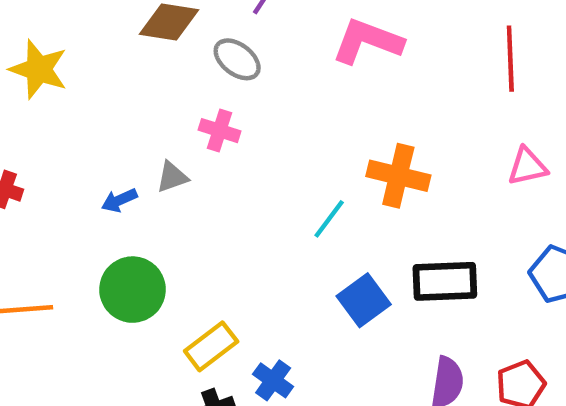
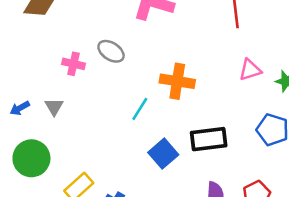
gray ellipse: (237, 59) -> (111, 51), moved
gray triangle: (172, 177) -> (54, 107), moved, turned -36

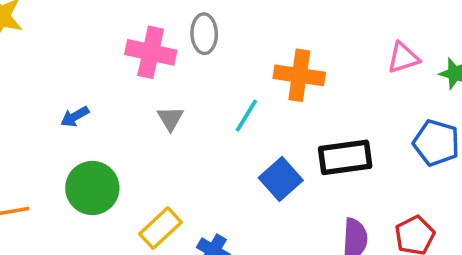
gray ellipse: (111, 51) -> (204, 34), turned 56
pink cross: (73, 64) -> (151, 52), size x1.5
gray triangle: (54, 107) -> (170, 118), moved

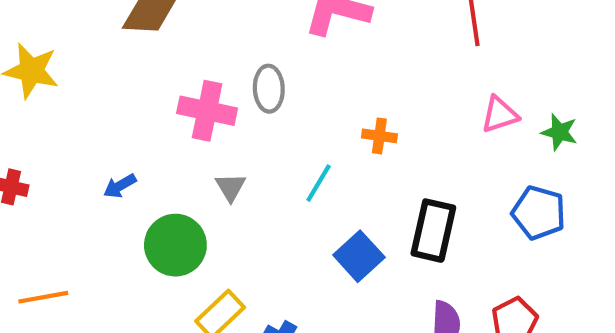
orange cross: (299, 75) -> (379, 136), size x0.6
black rectangle: (345, 157) -> (433, 231), turned -69
green circle: (92, 188) -> (175, 245), moved

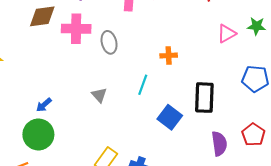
pink cross: (207, 111) -> (76, 29), moved
green star: (559, 132) -> (256, 26), moved
green circle: (175, 245) -> (38, 134), moved

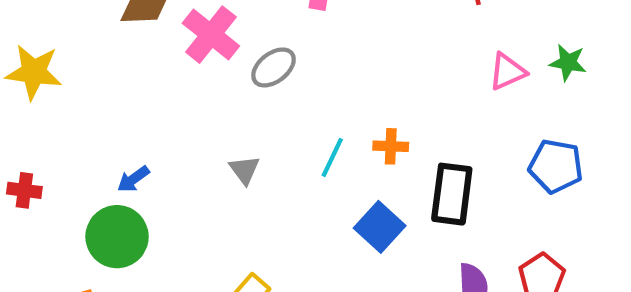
pink cross: (76, 29) -> (211, 35), turned 32
gray ellipse: (109, 42) -> (273, 67), turned 60
orange cross: (169, 55) -> (391, 146), moved

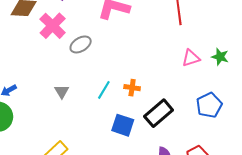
blue pentagon: (556, 166) -> (209, 105), turned 30
black rectangle: (452, 194) -> (159, 113), turned 36
blue square: (380, 227) -> (123, 125), turned -30

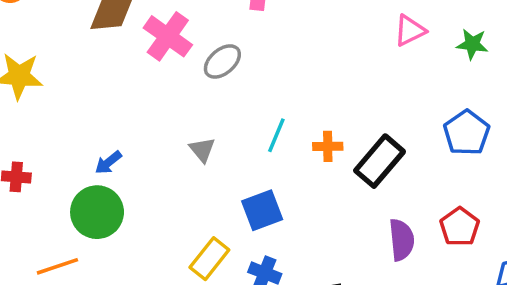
pink triangle: (191, 58) -> (410, 31), moved
orange cross: (132, 88) -> (328, 146), moved
blue square: (123, 125) -> (262, 210), moved, turned -30

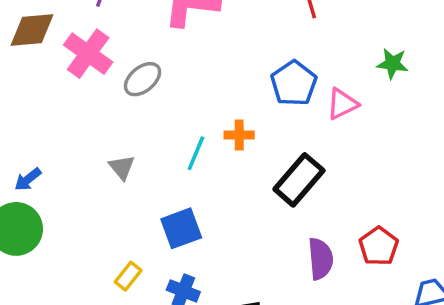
pink triangle: (410, 31) -> (342, 104), moved
blue pentagon: (467, 133) -> (294, 83), moved
orange cross: (328, 146) -> (239, 135), moved
yellow rectangle: (209, 259) -> (128, 276), size x0.7

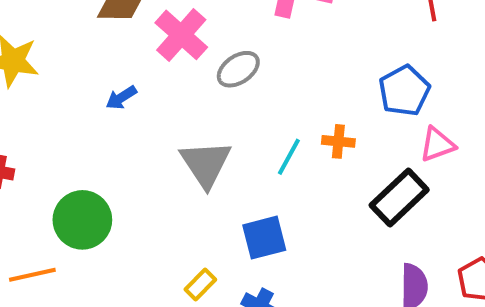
pink triangle: (342, 104) -> (437, 144), moved
gray triangle: (122, 167) -> (206, 164), size x1.8
blue arrow: (28, 179) -> (121, 98), moved

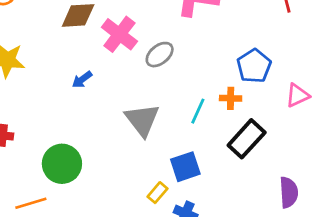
blue pentagon: (404, 91) -> (254, 66), moved
black rectangle: (399, 197) -> (247, 139), moved
yellow rectangle: (200, 284) -> (158, 193), moved

